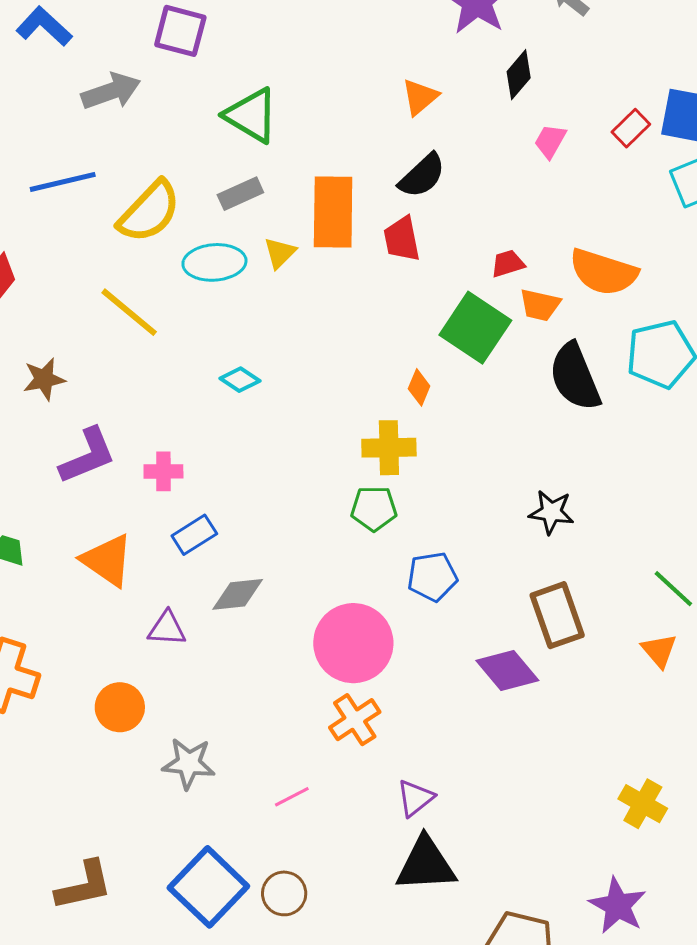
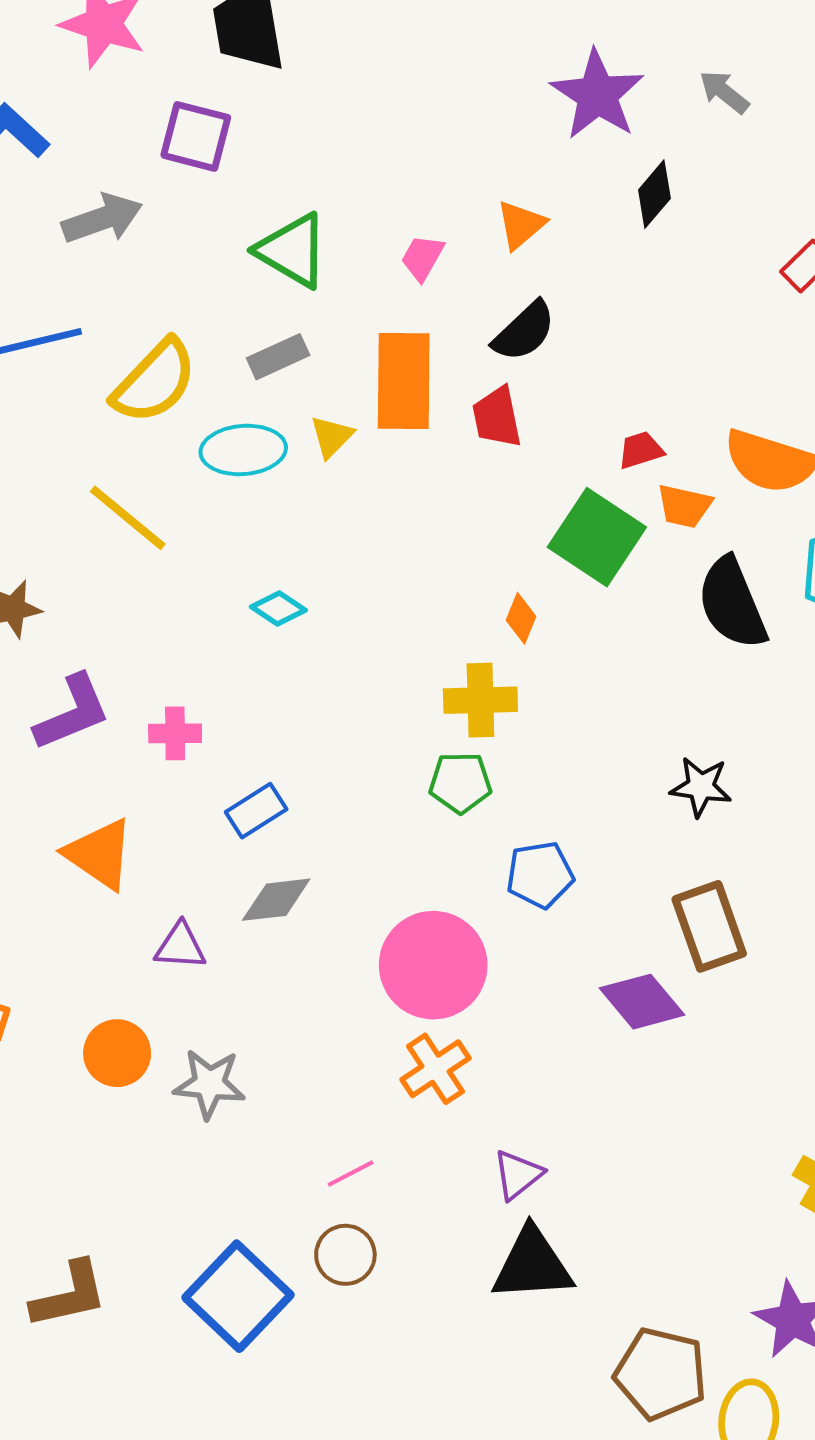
pink trapezoid: (550, 141) -> (422, 258), moved
blue rectangle: (194, 535) -> (256, 811), moved
gray star: (189, 763) -> (209, 1084), moved
brown circle: (284, 893) -> (345, 1255), moved

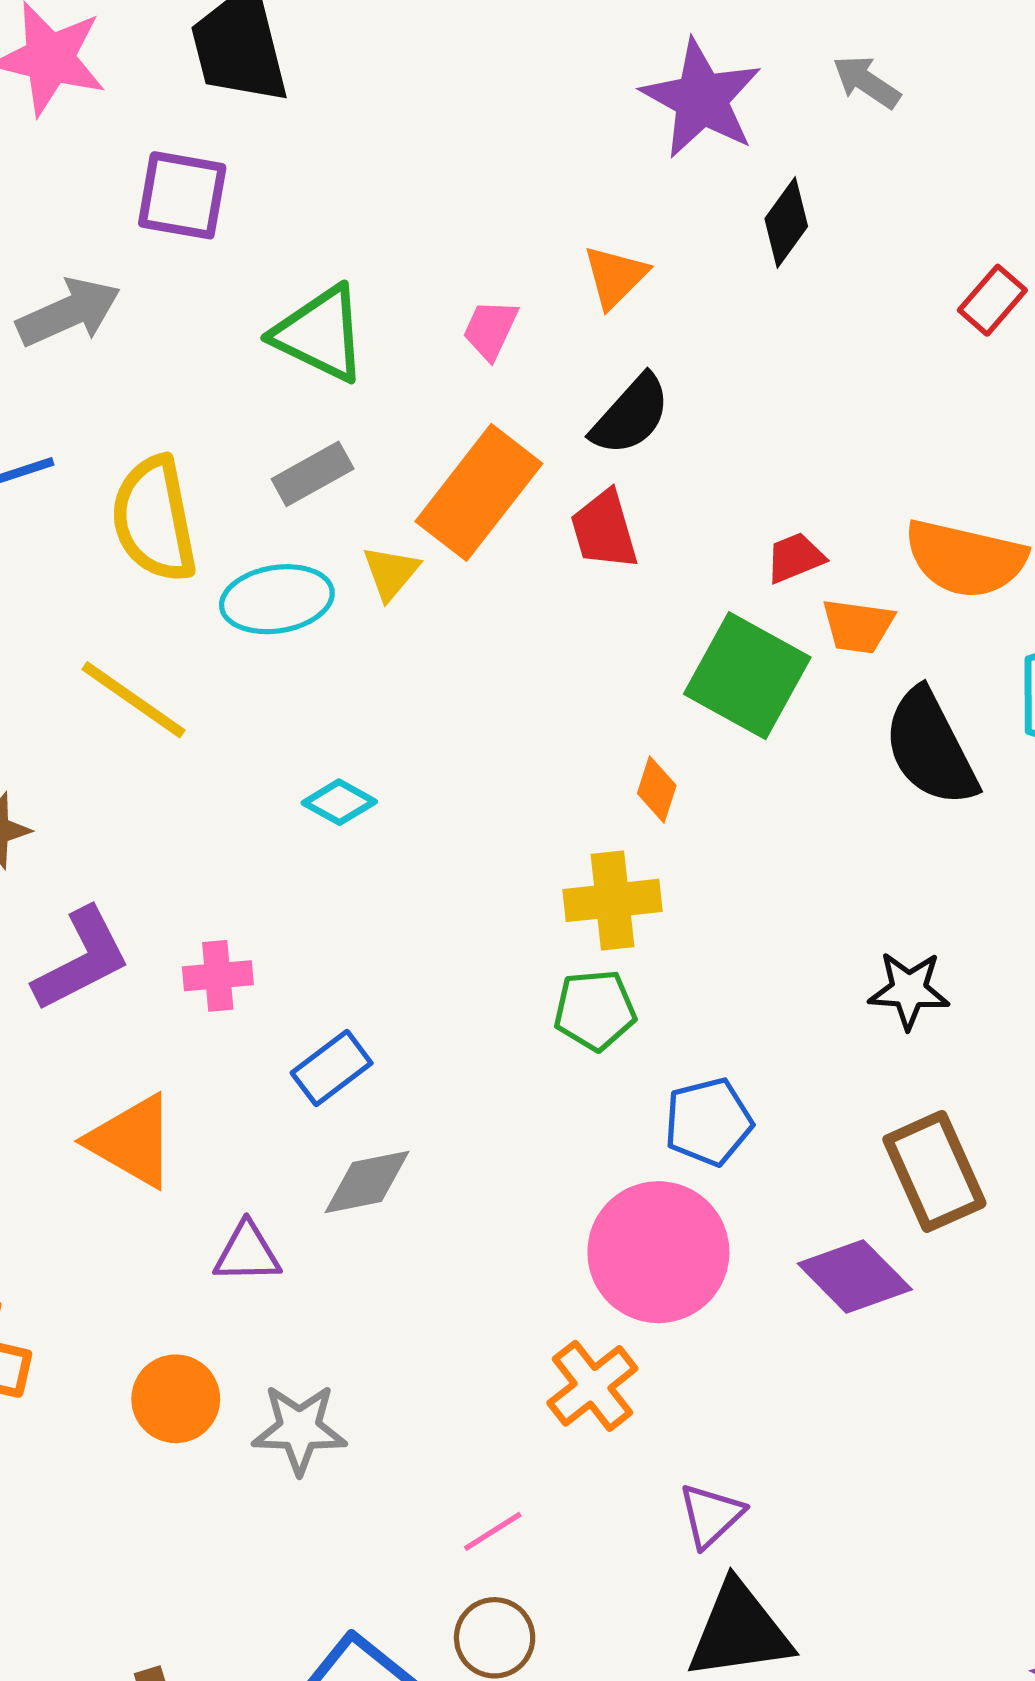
orange rectangle: (404, 381) -> (479, 492), turned 42
yellow semicircle: (155, 382) -> (154, 519), turned 130
pink circle: (433, 965) -> (658, 1252), moved

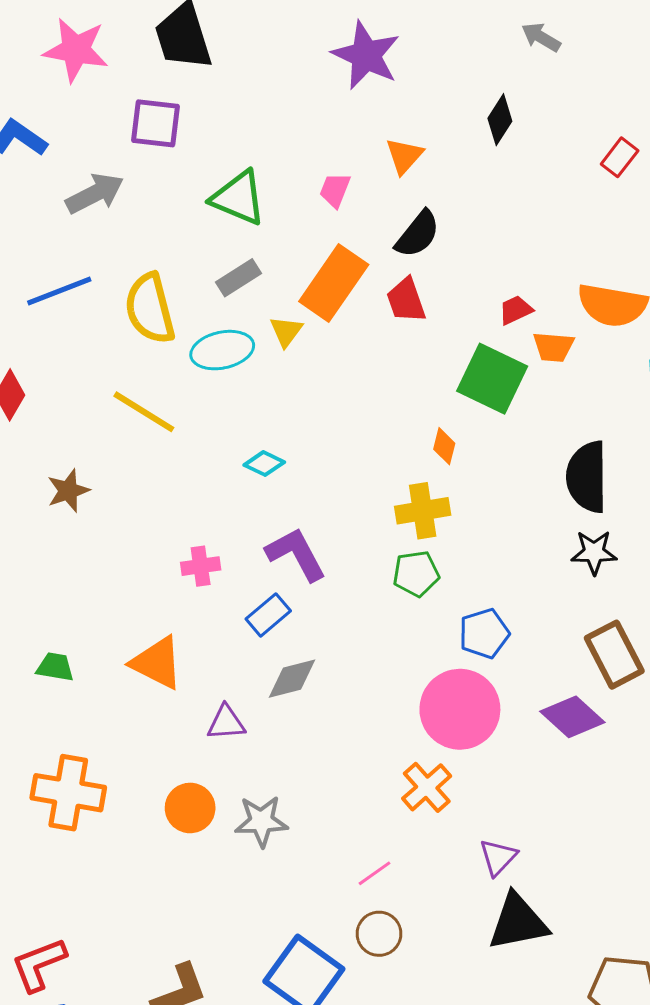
purple star: (701, 99) -> (366, 55), moved
black semicircle: (930, 748) -> (587, 477), moved, turned 30
purple L-shape: (82, 959) -> (296, 554), moved, turned -88

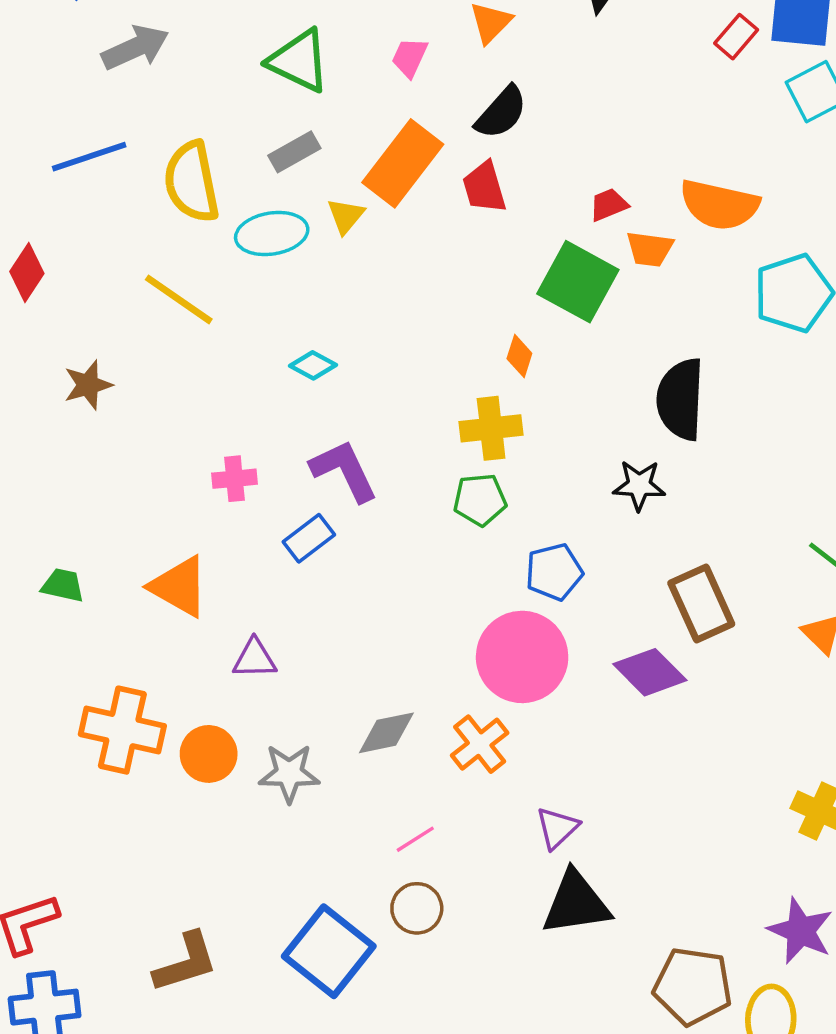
black star: (594, 552) -> (639, 485), moved
gray diamond: (292, 679) -> (386, 733), moved
orange cross: (68, 793) -> (122, 730), moved

